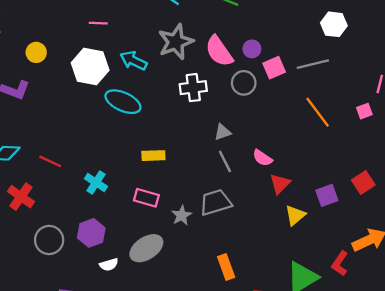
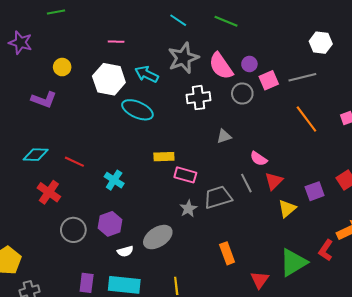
gray line: (225, 161) -> (246, 183), moved
pink rectangle: (146, 198) -> (185, 175), moved

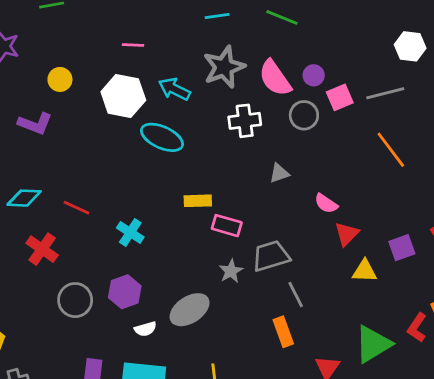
cyan line: (178, 20) -> (217, 16), turned -42
gray line: (246, 183) -> (296, 295), moved
yellow triangle: (287, 209) -> (365, 271), turned 42

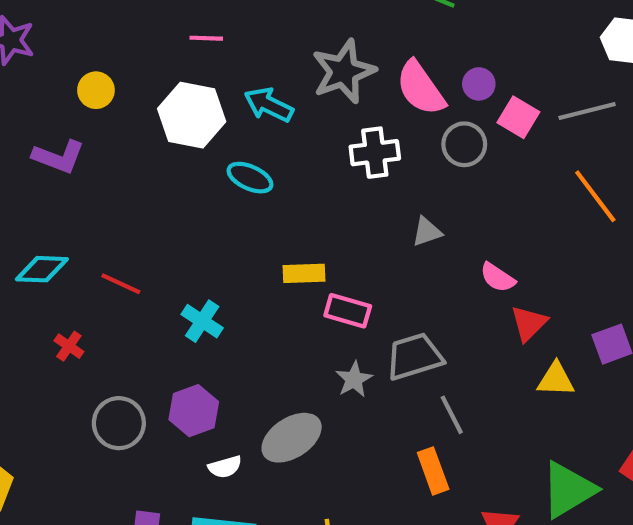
pink square: (340, 97) -> (518, 117), turned -36
cyan ellipse: (162, 137) -> (250, 178), size x0.7
red cross: (42, 249) -> (69, 346), size x0.6

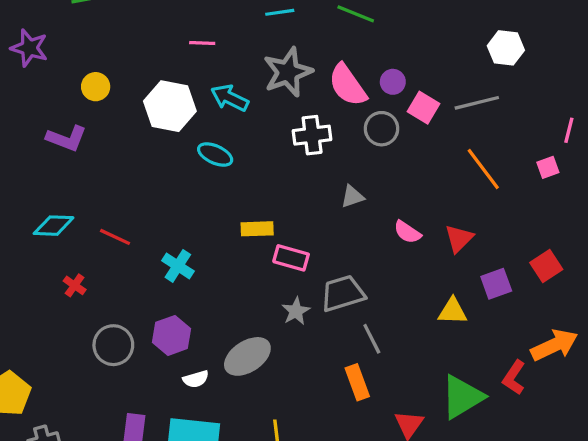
pink line: (206, 38) -> (202, 43), moved
red triangle: (529, 323) -> (459, 239), moved

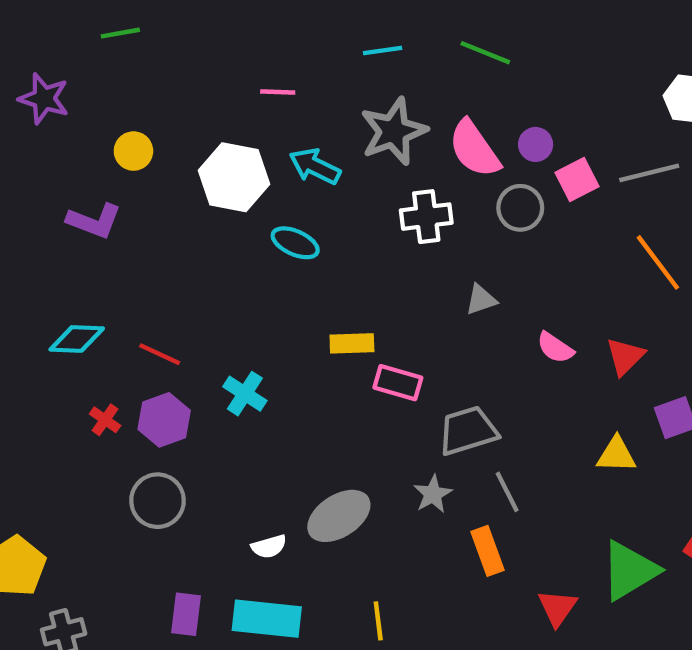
pink square: (424, 108) -> (577, 179), turned 32
gray star: (296, 311) -> (433, 494), moved
purple hexagon: (172, 335) -> (164, 420), moved

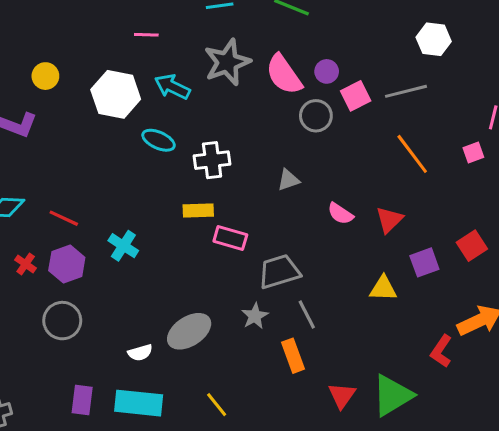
white cross: (426, 217) -> (212, 160), moved
green triangle: (629, 571) -> (392, 395), moved
yellow line: (378, 621) -> (217, 405), turned -32

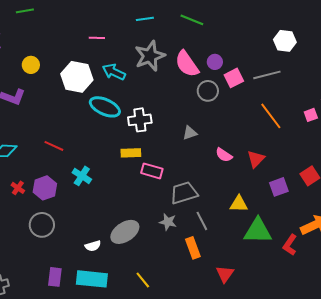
cyan ellipse: (159, 140) -> (105, 107), size x1.4
red line: (64, 218) -> (54, 146), moved
yellow triangle: (383, 288) -> (239, 204), moved
gray star: (255, 316) -> (168, 222), turned -30
green triangle: (392, 395) -> (258, 231), moved, turned 32

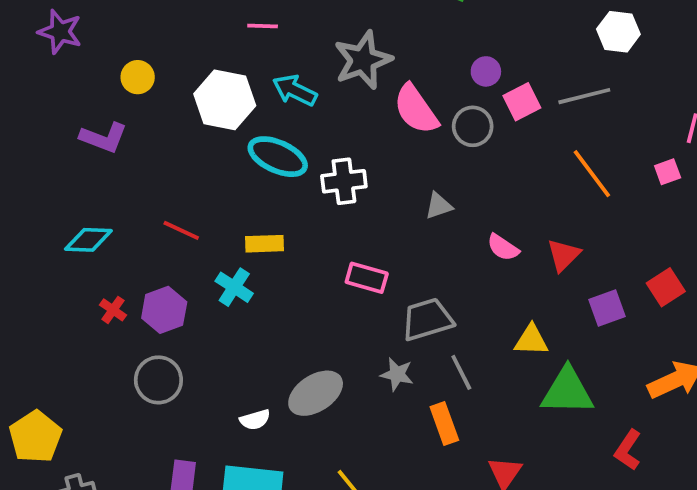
pink semicircle: (187, 64) -> (416, 109), moved
yellow rectangle: (131, 153) -> (264, 244), moved
red L-shape: (290, 245) -> (628, 450), moved

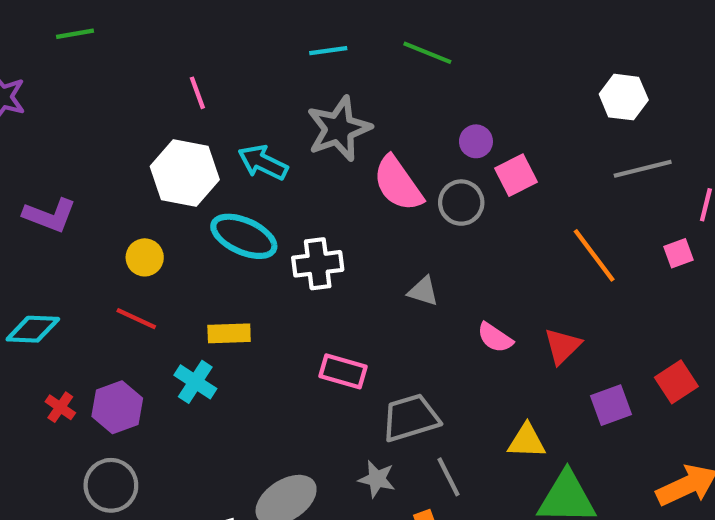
pink line: (263, 26) -> (197, 93), moved, turned 68
yellow circle: (138, 77) -> (145, 257), moved
gray line: (584, 96) -> (643, 169), moved
gray triangle: (439, 206) -> (423, 291), turned 36

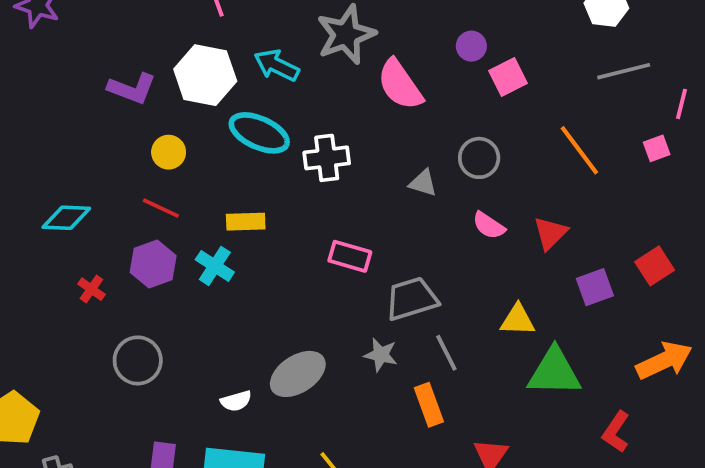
gray circle: (461, 203) -> (479, 158), moved
purple L-shape: (50, 215) -> (132, 89), moved
purple hexagon: (117, 407) -> (153, 264), moved

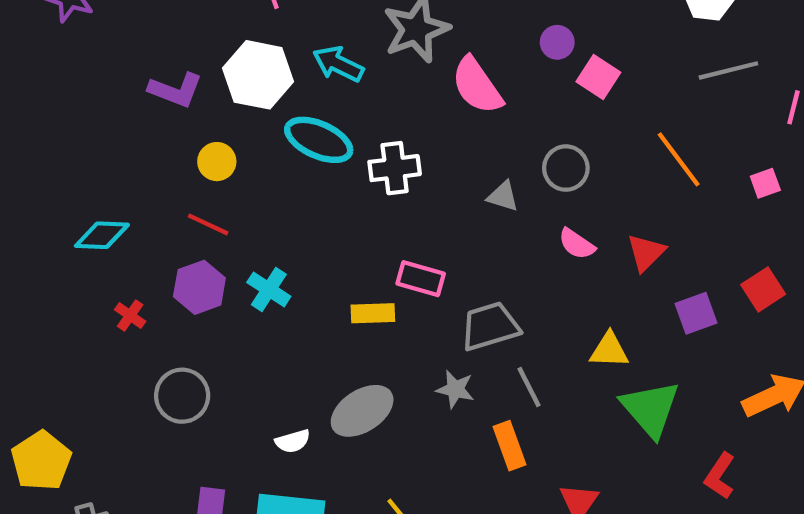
pink square: (508, 77) -> (598, 77), turned -30
pink square: (657, 148) -> (765, 183), moved
yellow rectangle: (246, 222) -> (373, 313), moved
green triangle: (554, 372) -> (650, 409), turned 48

